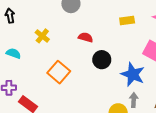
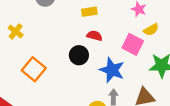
yellow rectangle: (127, 21) -> (89, 12), moved
red semicircle: (86, 37) -> (95, 36), moved

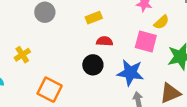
yellow cross: (16, 31) -> (22, 55), turned 32

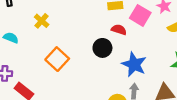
pink square: (146, 42) -> (140, 15), moved
yellow cross: (22, 55) -> (42, 21), turned -32

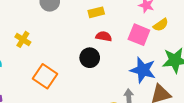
pink square: (140, 15) -> (139, 35), moved
blue star: (134, 64) -> (143, 70), moved

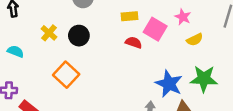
pink square: (139, 35) -> (155, 29), moved
black circle: (90, 58) -> (79, 36), moved

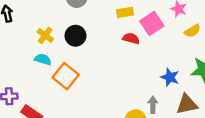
pink square: (155, 29) -> (152, 23), turned 30
cyan semicircle: (15, 51) -> (43, 59), moved
blue star: (169, 84) -> (170, 77), size x0.7

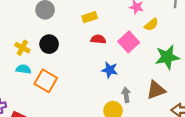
pink square: (152, 23) -> (129, 42), moved
blue star: (170, 77) -> (110, 70), moved

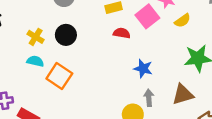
pink square: (129, 42) -> (147, 16), moved
blue star: (110, 70) -> (143, 69), moved

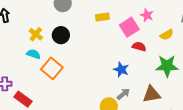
yellow semicircle: (182, 21) -> (167, 35), moved
red semicircle: (122, 33) -> (139, 47), moved
gray arrow: (149, 98) -> (123, 94), turned 48

